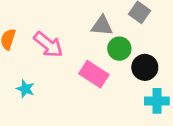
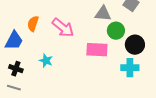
pink rectangle: (94, 74) -> (97, 50), turned -30
cyan cross: (157, 101) -> (130, 68), moved

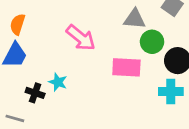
orange semicircle: (33, 24) -> (18, 24), moved
black cross: (16, 69) -> (35, 93), moved

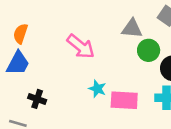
pink rectangle: (126, 67) -> (124, 100), moved
cyan star: (58, 82) -> (97, 89), moved

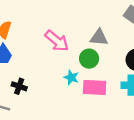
gray triangle: (132, 29) -> (99, 37), moved
green circle: (149, 50) -> (89, 59), moved

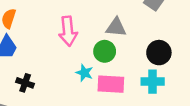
pink arrow: (57, 41) -> (68, 31), turned 45

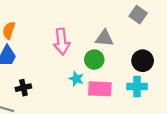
black cross: (25, 83) -> (23, 88), turned -32

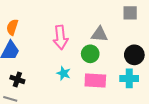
gray square: (138, 15) -> (130, 13), turned -35
cyan star: (76, 79) -> (64, 73), moved
black cross: (23, 88) -> (17, 79), moved, turned 32

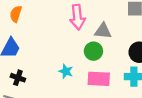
orange semicircle: (12, 27) -> (16, 14), moved
pink arrow: (60, 37) -> (77, 17), moved

